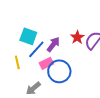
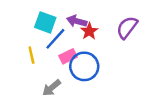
red star: (77, 37) -> (89, 31), moved
purple arrow: (53, 44) -> (77, 21), moved, turned -112

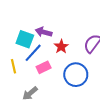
purple arrow: (77, 21) -> (44, 32), moved
blue circle: (84, 66) -> (76, 75), moved

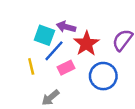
red star: (61, 47) -> (86, 44), size x1.5

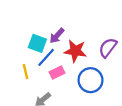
purple arrow: (66, 27) -> (57, 36), turned -63
red star: (86, 44) -> (75, 51), turned -30

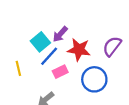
cyan square: (37, 43) -> (40, 42), turned 30
yellow line: (26, 71) -> (18, 68), moved

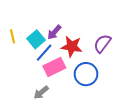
yellow line: (18, 68) -> (12, 36), moved
pink rectangle: (60, 72) -> (54, 67), size x1.5

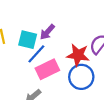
cyan square: (36, 39) -> (28, 40), turned -36
red star: (72, 47) -> (78, 55), moved

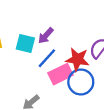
blue line: (36, 54) -> (47, 58), moved
pink rectangle: (47, 69) -> (60, 74), moved

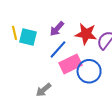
cyan square: (25, 44) -> (28, 37), moved
red star: (77, 59) -> (86, 34), moved

